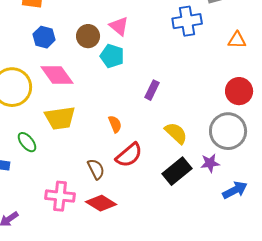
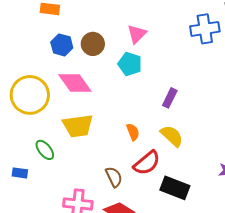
pink triangle: (119, 26) -> (137, 34), turned 35
brown circle: (88, 36) -> (93, 44), moved
yellow semicircle: (176, 133) -> (172, 136), moved
black rectangle: (177, 171) -> (175, 188), moved, turned 60

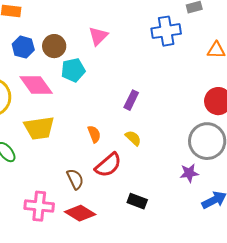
cyan pentagon: (130, 64) -> (73, 70), moved, turned -30
yellow semicircle: (172, 136) -> (133, 138), size x0.7
black rectangle: (175, 188) -> (137, 201), moved, size x0.7

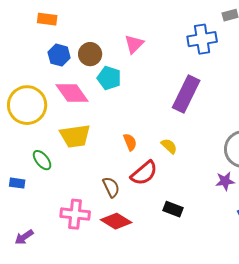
cyan pentagon: (73, 70) -> (109, 78), turned 30
purple rectangle: (131, 100) -> (186, 94), moved, size x1.8

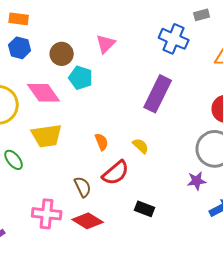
blue cross: (202, 39) -> (174, 39), turned 32
blue hexagon: (59, 55) -> (20, 48), moved

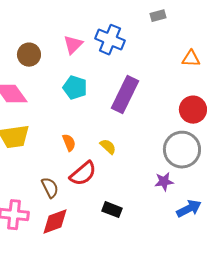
gray rectangle: (202, 15) -> (158, 16), moved
blue cross: (174, 39) -> (110, 40), moved
cyan pentagon: (81, 78) -> (75, 88), moved
red diamond: (88, 221) -> (55, 222), turned -52

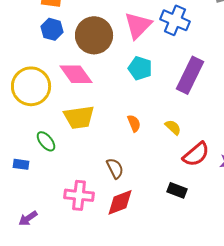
pink triangle: (73, 45) -> (138, 25), size x1.4
brown circle: (29, 55) -> (94, 35), size x1.6
red semicircle: (83, 174) -> (196, 154), moved

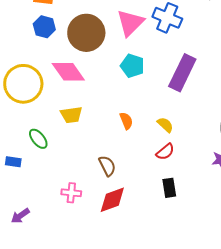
yellow trapezoid: (79, 117) -> (71, 115), size x0.7
red semicircle: (196, 154) -> (165, 152), moved, size x0.7
black rectangle: (177, 190) -> (169, 188), turned 60
pink cross: (79, 195) -> (71, 193), size x0.7

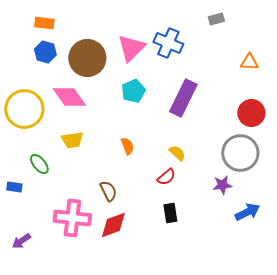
cyan pentagon: (132, 66) -> (133, 91), turned 30
yellow semicircle: (165, 125) -> (177, 153), moved
pink cross: (71, 193) -> (72, 218), size x1.8

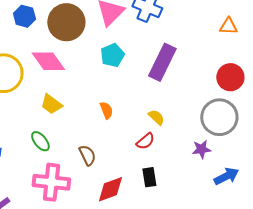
yellow trapezoid: (72, 140) -> (51, 104), turned 45
green ellipse: (39, 164) -> (40, 141), moved
red diamond: (113, 225) -> (110, 189), moved

